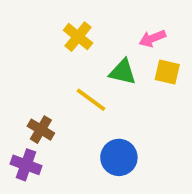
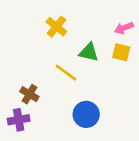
pink arrow: (152, 38) -> (124, 28), moved
purple cross: (26, 165) -> (19, 120), turned -30

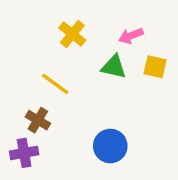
pink arrow: (124, 28) -> (131, 36), moved
yellow line: (66, 73) -> (55, 84), moved

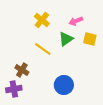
green triangle: (114, 67) -> (66, 39), turned -49
yellow line: (55, 84) -> (43, 49), moved

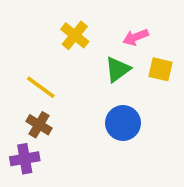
yellow line: (43, 49) -> (41, 87), moved
blue circle: (64, 85) -> (123, 123), moved

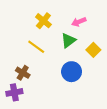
yellow square: (161, 69) -> (93, 50), moved, turned 32
yellow line: (41, 87) -> (36, 47), moved

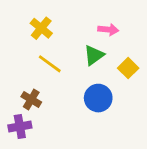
yellow cross: (43, 21) -> (41, 28), moved
pink arrow: (79, 22) -> (108, 30), turned -152

